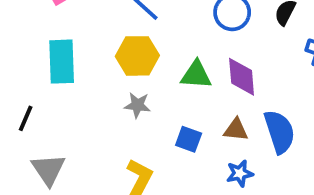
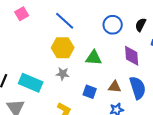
cyan rectangle: (62, 62) -> (31, 83), moved, turned -65
purple diamond: (242, 77) -> (132, 56), moved

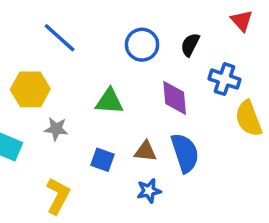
yellow hexagon: (63, 48) -> (30, 89), moved

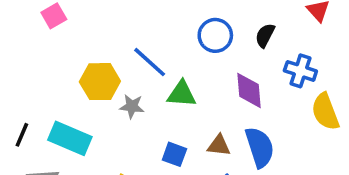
blue line: (60, 38) -> (150, 62), moved
gray star: (56, 129) -> (132, 106), moved

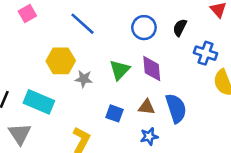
blue line: (150, 62) -> (82, 24), moved
purple diamond: (249, 90) -> (152, 69), moved
green triangle: (182, 94) -> (120, 70), turned -50

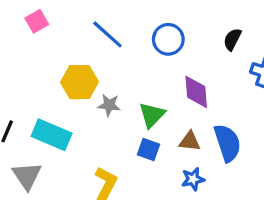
blue circle: (144, 28) -> (168, 39), moved
green triangle: (120, 70) -> (152, 115), moved

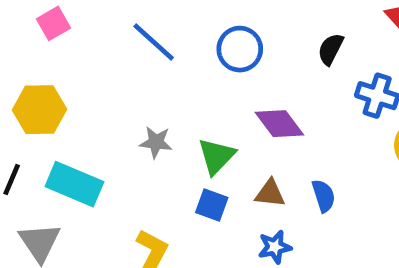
yellow hexagon: (80, 82) -> (40, 110), moved
purple diamond: (196, 92) -> (279, 124), turned -32
blue semicircle: (227, 143) -> (324, 196), size x0.6

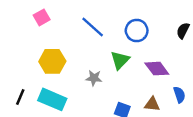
yellow hexagon: (40, 110) -> (52, 61), moved
green triangle: (216, 156) -> (120, 60), moved
blue semicircle: (324, 196) -> (179, 95), moved

